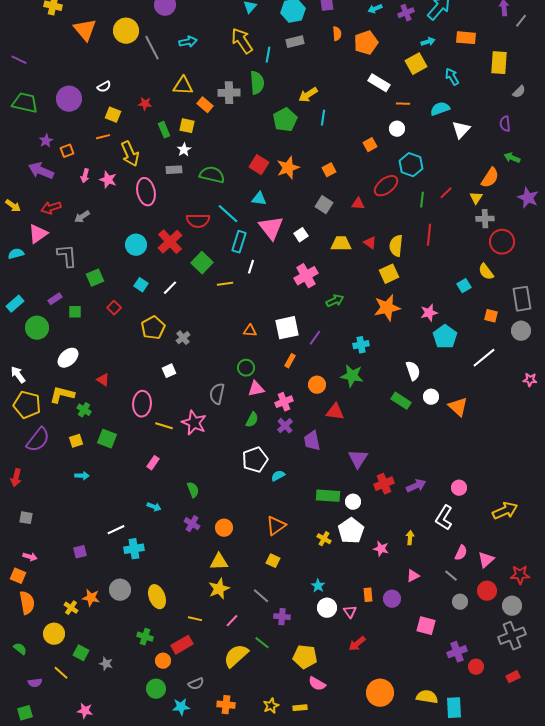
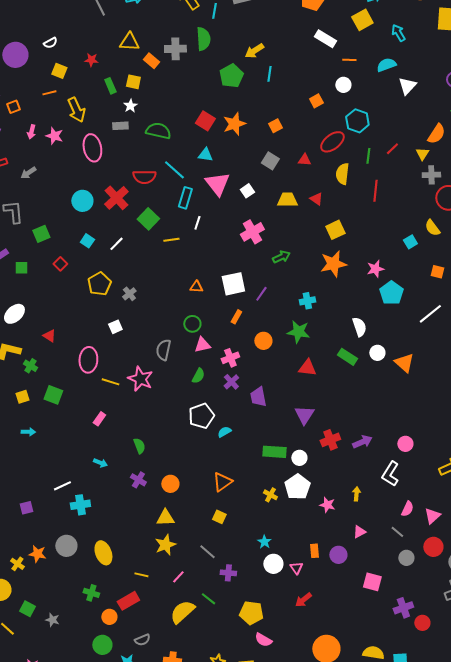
yellow semicircle: (396, 246) -> (342, 174), moved
red triangle: (335, 412) -> (307, 368), moved

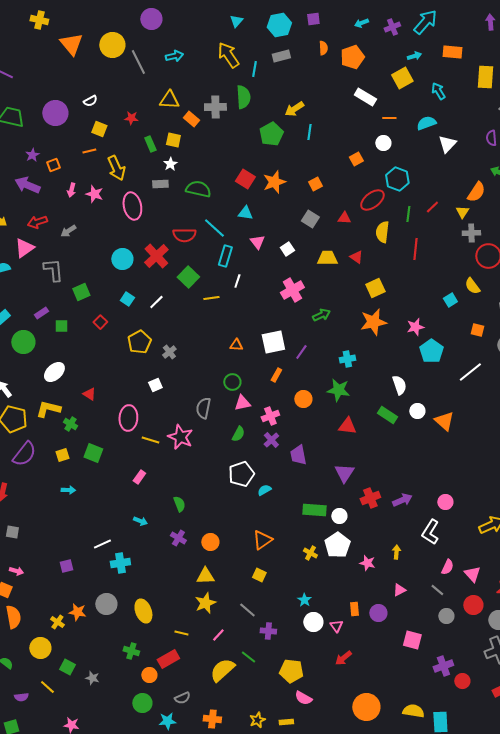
pink triangle: (217, 184) -> (257, 242), size x0.6
pink triangle: (432, 516) -> (472, 574), turned -30

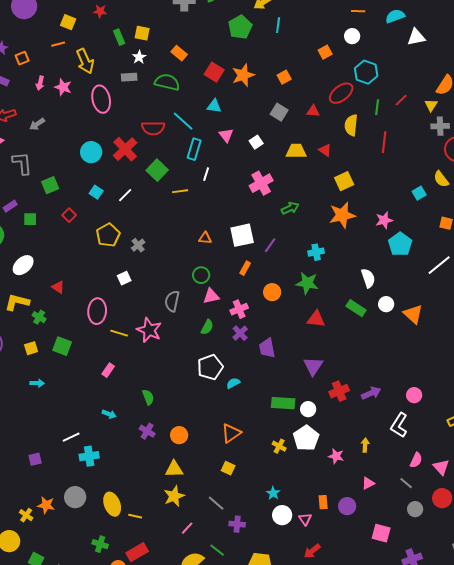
orange rectangle: (191, 119) -> (179, 53), moved
white triangle: (447, 144) -> (416, 37), turned 36
yellow line: (181, 633) -> (135, 516), moved

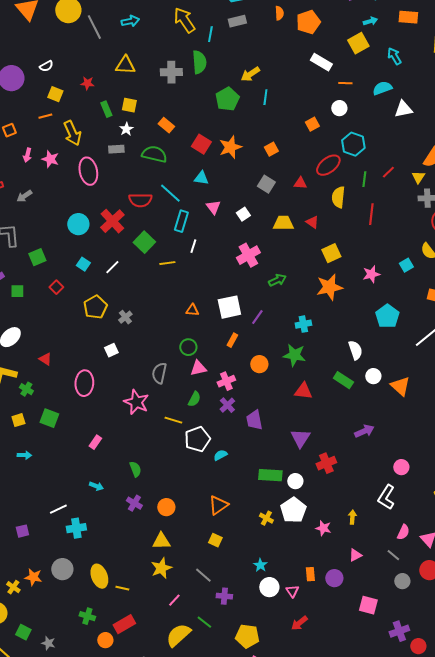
pink star: (384, 220) -> (371, 274), moved
yellow line: (119, 333) -> (173, 420), moved
purple arrow: (371, 393) -> (364, 431), moved

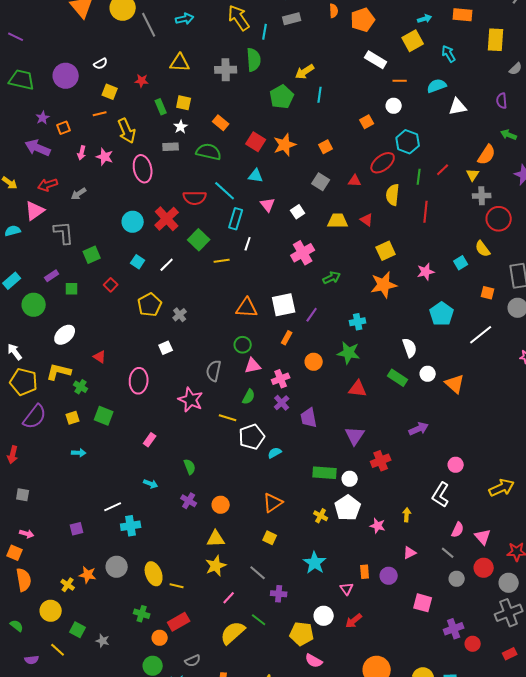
orange triangle: (192, 310) -> (247, 308), size x1.6
cyan star: (260, 565) -> (315, 563), size x1.6
white circle: (269, 587) -> (324, 616), moved

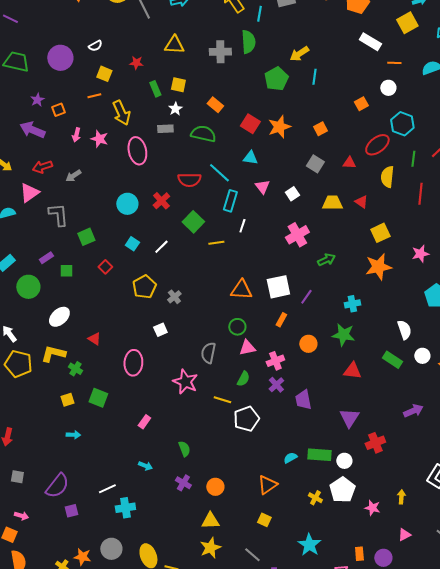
red cross: (167, 219) -> (161, 201), size x0.7
purple semicircle: (35, 417) -> (57, 486), moved
cyan semicircle: (275, 453) -> (290, 458), moved

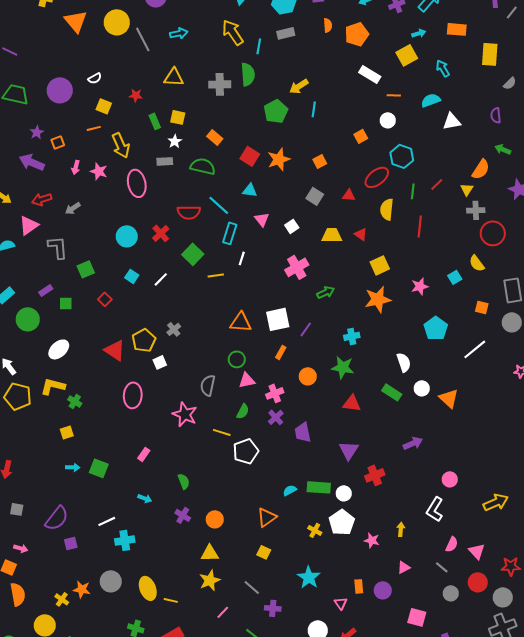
yellow pentagon: (144, 287) -> (144, 340), moved
red triangle: (94, 339) -> (115, 350), moved, size x1.6
green square: (98, 398) -> (99, 468), moved

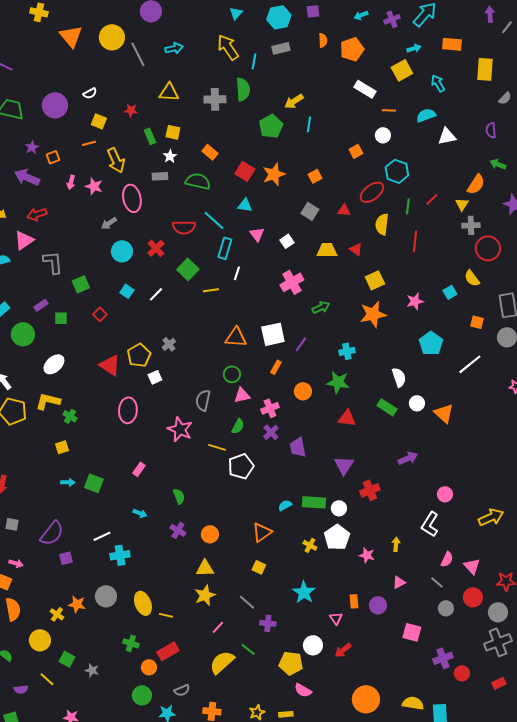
gray arrow: (73, 208) -> (109, 223), moved

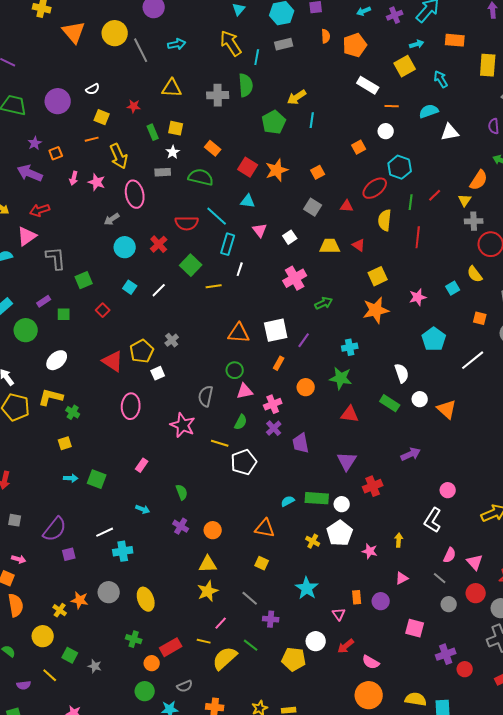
orange triangle: (262, 532) -> (265, 528), turned 45
yellow line: (166, 615) -> (204, 641), moved
pink semicircle: (303, 690) -> (371, 662), moved

